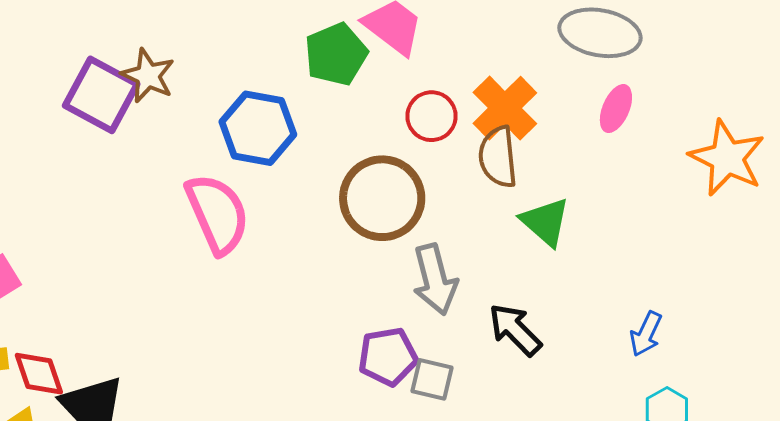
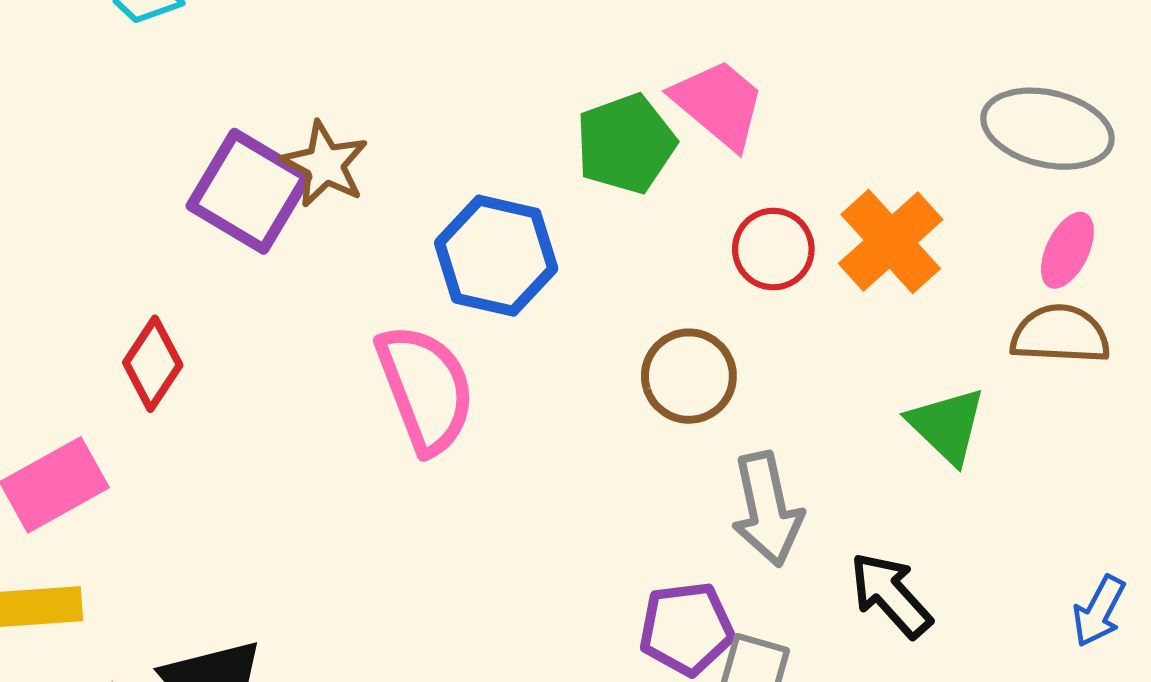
brown semicircle: (498, 157) -> (1060, 334), moved, turned 96
brown circle: (382, 198) -> (689, 376), size x0.7
red diamond: (39, 374) -> (153, 364), moved, turned 50

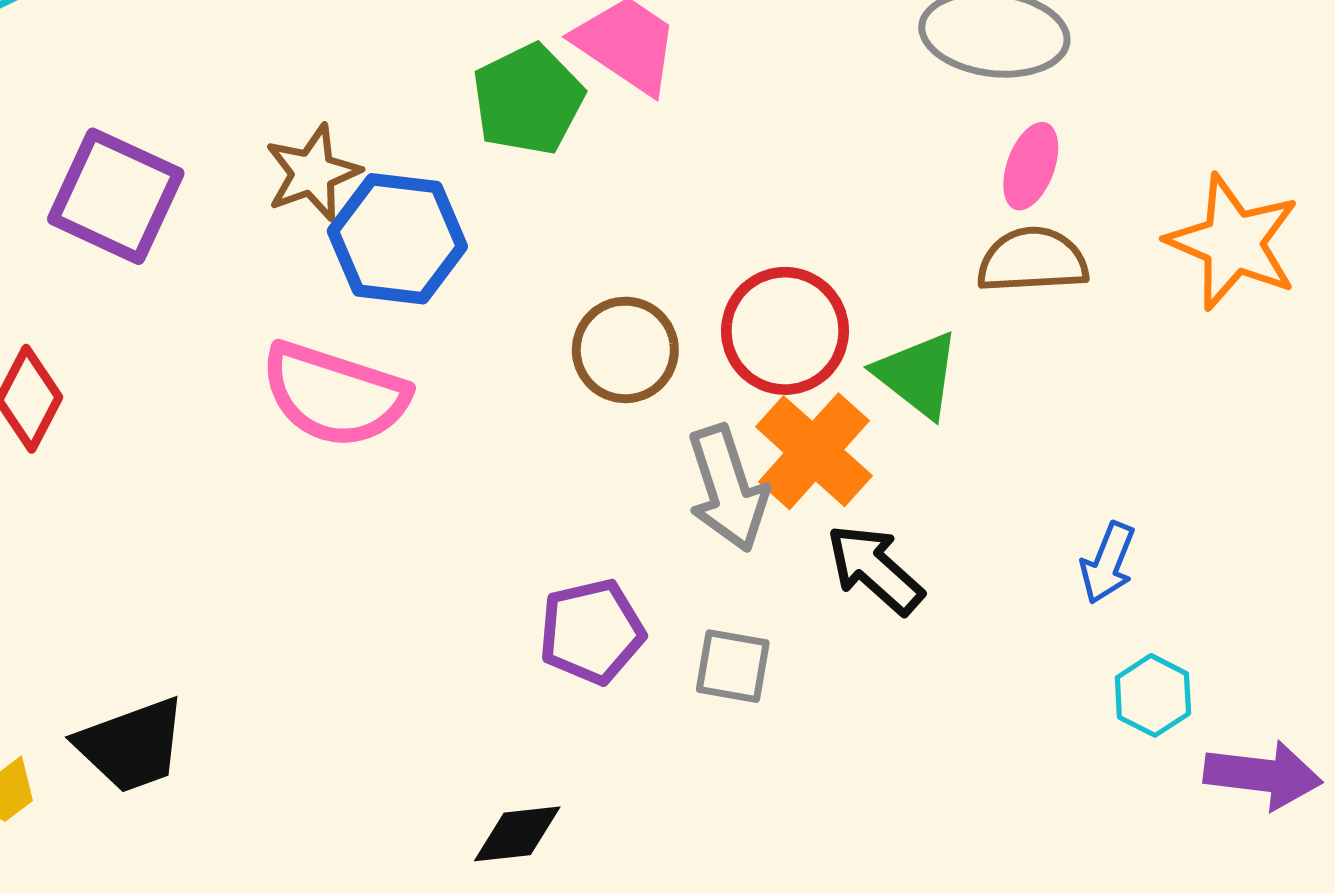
brown star: (325, 164) -> (313, 173), moved, turned 30
orange cross: (891, 242) -> (814, 451), moved
red circle: (773, 249) -> (785, 331), moved, size x1.4
pink semicircle: (426, 389) -> (335, 395), turned 135
purple pentagon: (686, 629) -> (592, 632), moved

